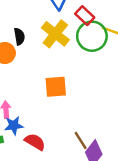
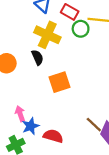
black semicircle: (19, 36) -> (37, 57), moved
green circle: (92, 36) -> (81, 29), size x0.6

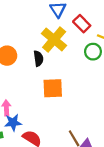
green circle: (81, 29) -> (93, 52), moved

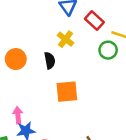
yellow cross: (54, 39) -> (65, 39), size x0.6

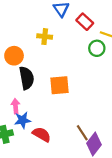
yellow cross: (65, 39) -> (45, 37), moved, turned -32
black semicircle: (50, 60) -> (27, 78), moved, size x1.5

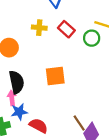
red rectangle: (85, 22) -> (66, 29), moved
black semicircle: (27, 78) -> (17, 82), moved

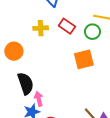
orange square: (55, 76) -> (84, 59), moved
pink arrow: (12, 98) -> (39, 99), moved

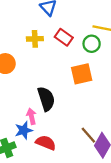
black semicircle: (26, 83) -> (46, 99), moved

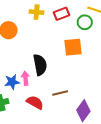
red rectangle: (64, 37) -> (62, 14), turned -63
blue star: (24, 130) -> (12, 82), moved
brown line: (88, 135) -> (60, 93), moved, turned -70

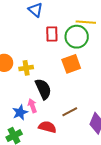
yellow cross: (37, 12) -> (26, 68), moved
red rectangle: (62, 14) -> (52, 34), turned -56
green circle: (85, 22) -> (77, 37), size x1.5

